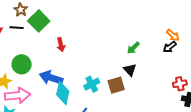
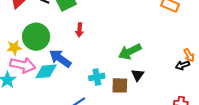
green arrow: (133, 48) -> (130, 52), moved, size x1.6
green circle: (22, 64) -> (36, 37), size x1.4
cyan diamond: (63, 93) -> (46, 71), moved, turned 55

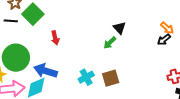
green arrow: (130, 52) -> (110, 43), size x0.6
black triangle: (138, 75) -> (119, 28), moved

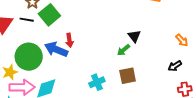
black arrow: (164, 40) -> (175, 66), moved
blue arrow: (46, 71) -> (56, 49), moved
brown square: (111, 78) -> (128, 76), moved

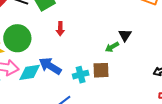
blue arrow: (56, 49) -> (50, 66), moved
brown square: (128, 76) -> (101, 70), moved

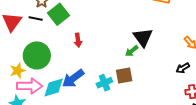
black triangle: (125, 35) -> (143, 37), size x1.5
blue arrow: (50, 66) -> (73, 78), turned -60

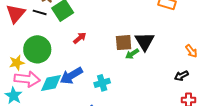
red arrow: (78, 40) -> (80, 38), turned -128
brown square: (124, 75) -> (124, 43), moved

